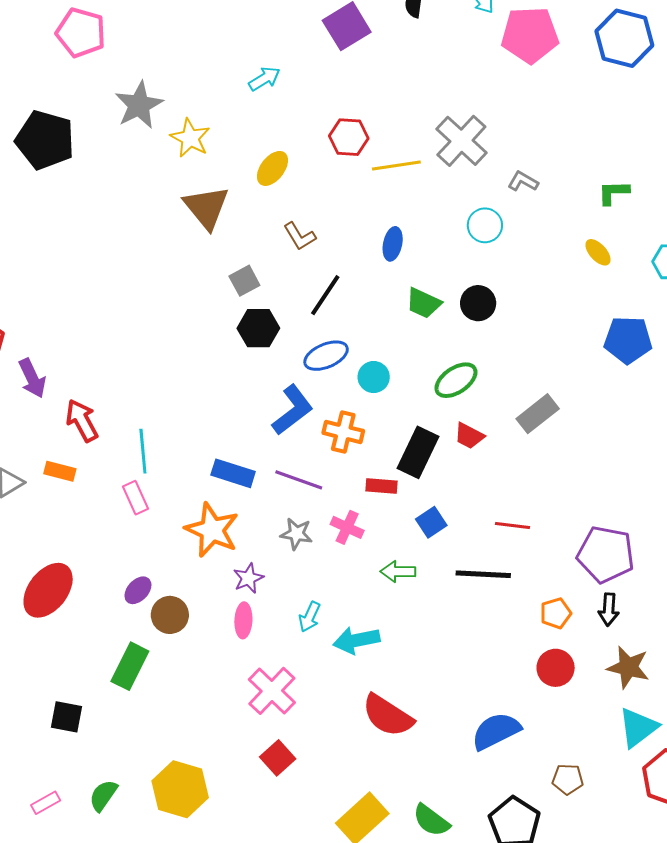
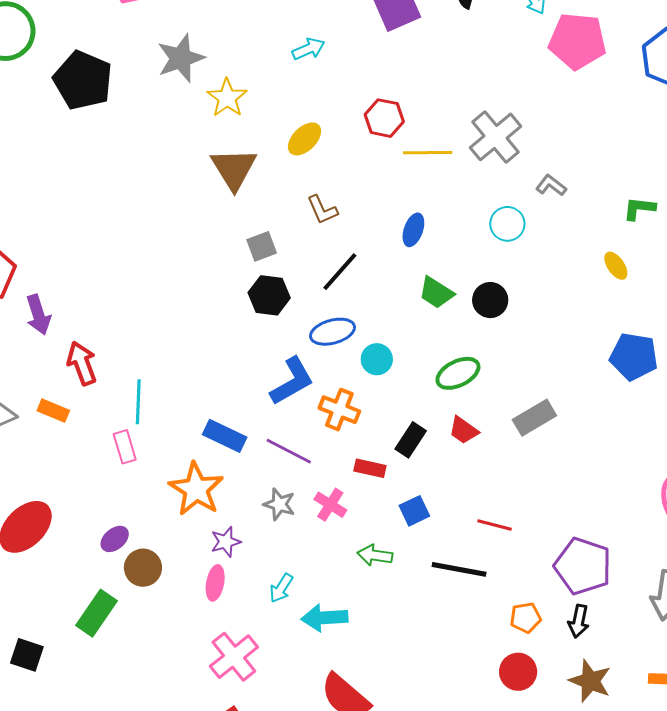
black rectangle: (418, 452) -> (411, 440), size x0.7

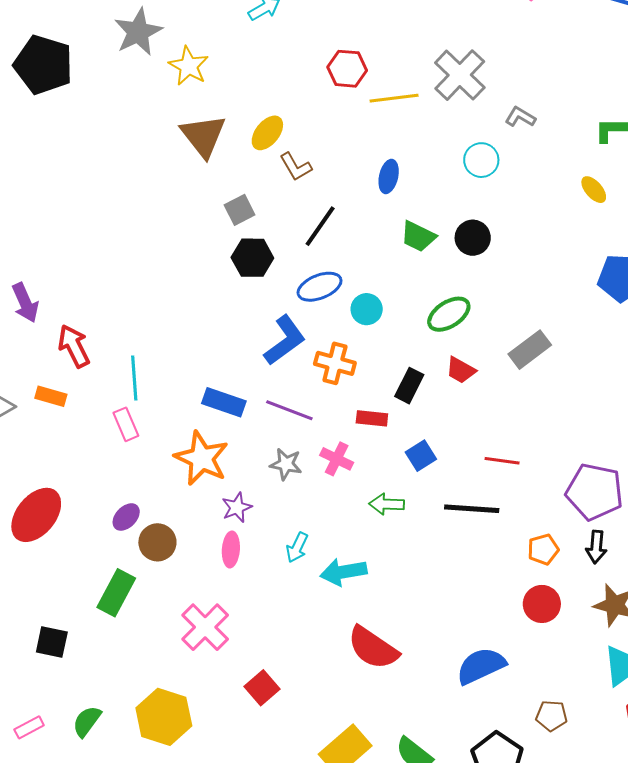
yellow ellipse: (304, 139) -> (267, 133), moved
pink cross: (234, 657) -> (205, 627), moved

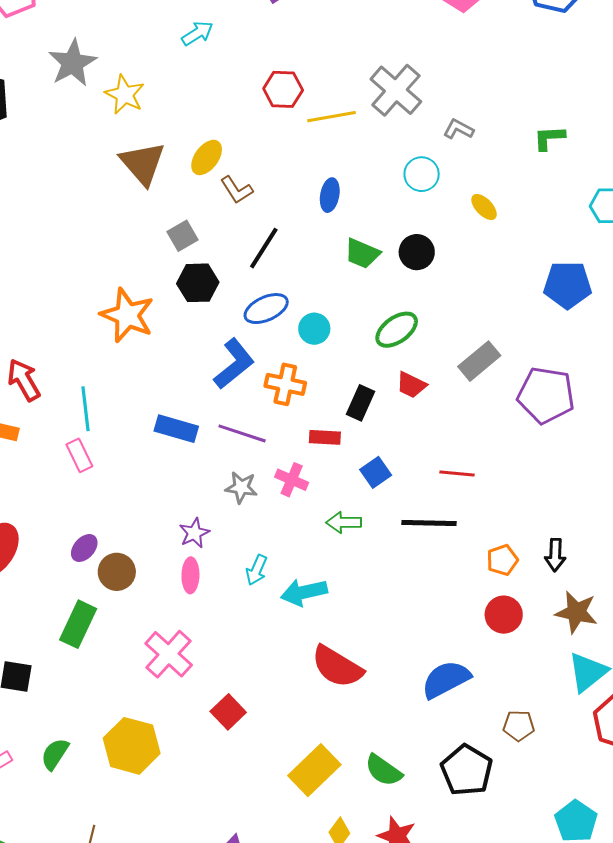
yellow ellipse: (594, 190) -> (484, 207), moved
orange star: (202, 458) -> (127, 315), moved
purple pentagon: (595, 492) -> (546, 395), moved

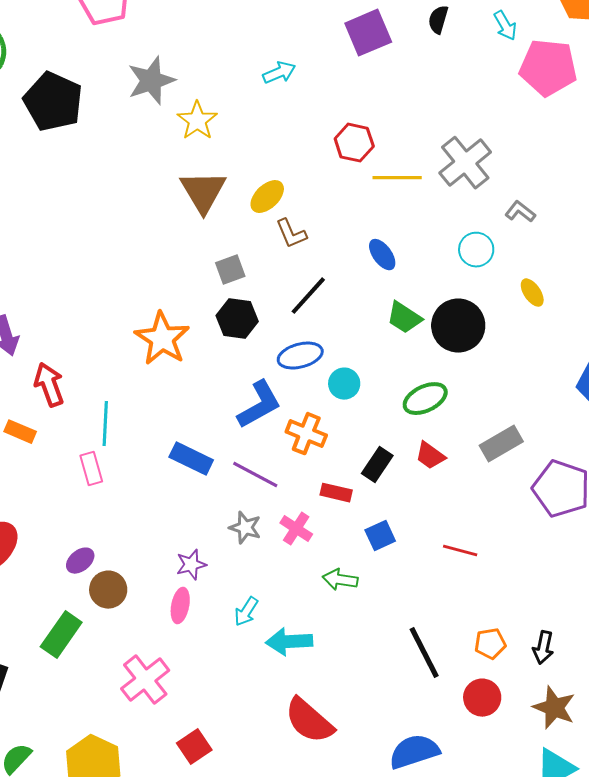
blue ellipse: (330, 195) -> (382, 255), turned -56
black circle: (417, 252) -> (458, 326), size x1.5
black line: (429, 523) -> (424, 653), moved, turned 52

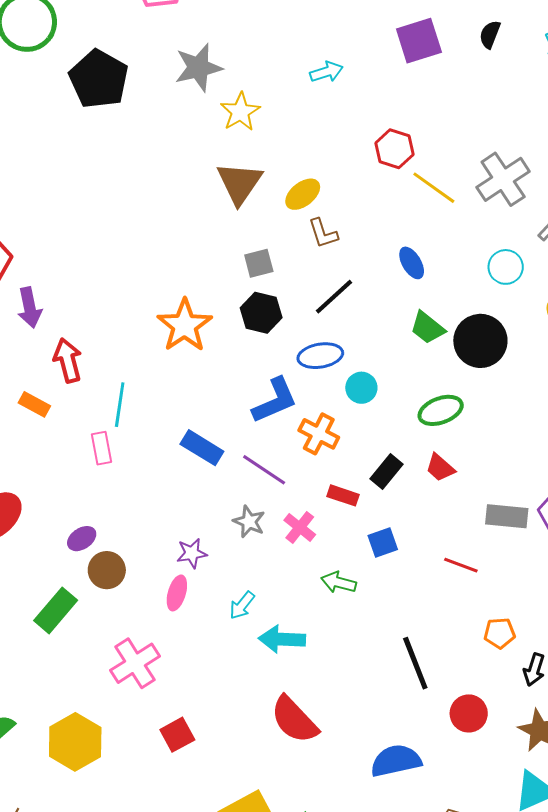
yellow line: (397, 178) -> (434, 188), turned 30
gray rectangle: (501, 444) -> (507, 516), moved, turned 30
orange pentagon: (490, 644) -> (500, 633), moved

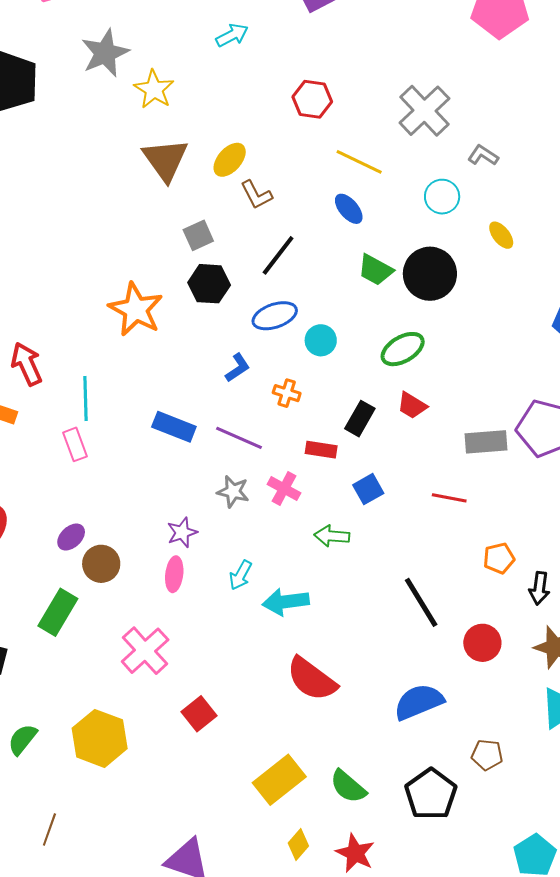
yellow line: (434, 188) -> (359, 162), moved
blue L-shape: (275, 400) -> (238, 368), size x0.6
orange cross: (319, 434) -> (287, 393), size x0.7

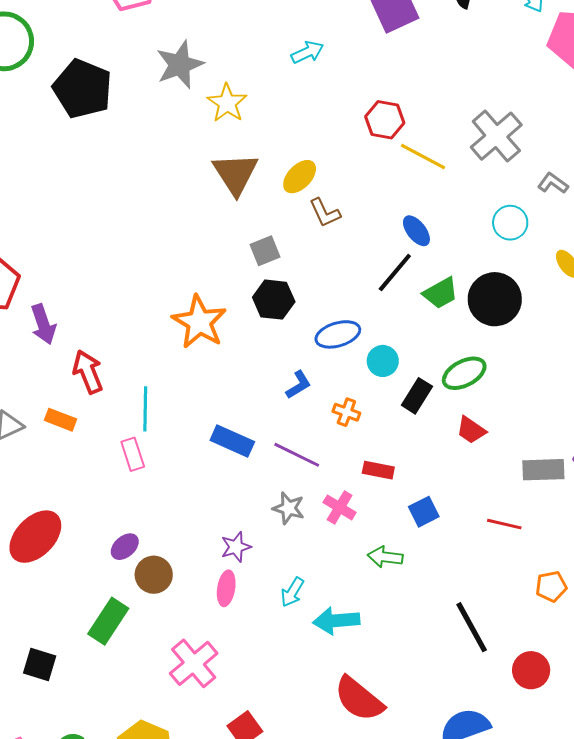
yellow line: (359, 162) -> (423, 157), moved
black line: (278, 255) -> (395, 273), moved
green trapezoid: (375, 270) -> (441, 293), turned -60
black rectangle: (360, 419) -> (417, 396), moved

